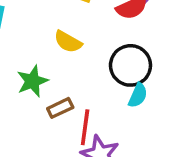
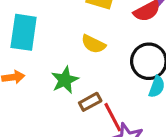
red line: (85, 127) -> (113, 117), turned -32

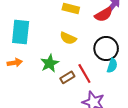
red line: (113, 117) -> (84, 74), moved

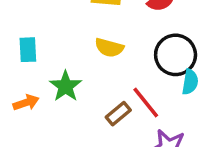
cyan rectangle: (21, 32) -> (28, 50), size x0.6
green star: (50, 63) -> (66, 86), moved

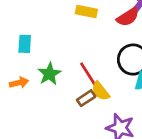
yellow semicircle: (109, 48) -> (101, 91), moved, turned 30
red line: (146, 102) -> (88, 74), moved

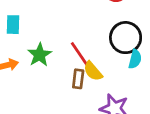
brown rectangle: (86, 98) -> (78, 79), turned -48

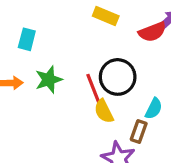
black circle: (126, 38) -> (118, 77), moved
brown rectangle: (78, 79) -> (139, 132), moved

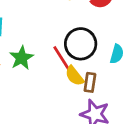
cyan semicircle: (154, 109) -> (117, 54), moved
brown rectangle: (139, 132) -> (90, 82), moved

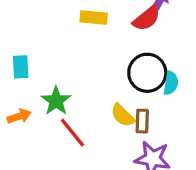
black circle: (81, 44) -> (147, 73), moved
red line: (62, 58) -> (72, 133), moved

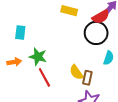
black circle: (147, 73) -> (96, 33), moved
green star: (56, 101) -> (38, 57), turned -30

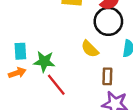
cyan rectangle: (20, 33) -> (20, 51), moved
yellow semicircle: (76, 72) -> (90, 49), moved

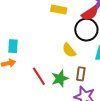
green star: (44, 62) -> (60, 79), moved, turned -30

